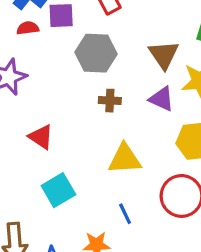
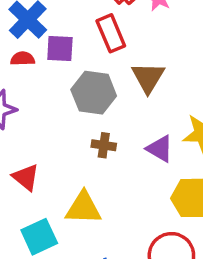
brown triangle: (164, 55) -> (148, 77), moved
yellow triangle: (125, 159) -> (83, 208), moved

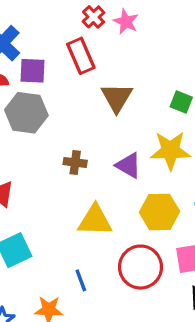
gray hexagon: (94, 93) -> (26, 113), moved
yellow triangle: (83, 208) -> (95, 220), moved

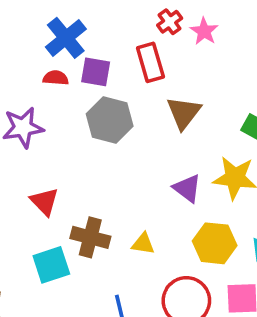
gray hexagon: (26, 113) -> (110, 120), moved
brown cross: (75, 162) -> (90, 237), moved, size x1.5
yellow triangle: (95, 220) -> (143, 244), size x0.6

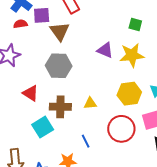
brown triangle: (184, 113) -> (60, 31), moved
gray hexagon: (110, 120) -> (59, 66), moved
purple triangle: (187, 188) -> (105, 50), moved

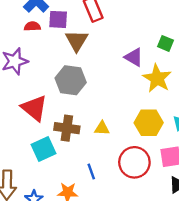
purple triangle: (105, 50) -> (134, 57), moved
yellow star: (132, 55) -> (157, 78), turned 30
red triangle: (31, 93) -> (34, 108), size x1.4

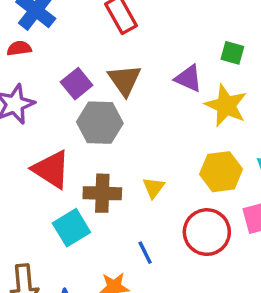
purple square: (58, 19) -> (77, 84), moved, turned -36
red semicircle: (32, 26) -> (19, 48), moved
brown triangle: (77, 41) -> (125, 80), moved
yellow triangle: (102, 128) -> (154, 188), turned -49

